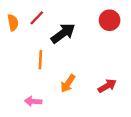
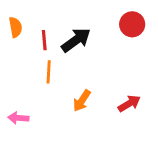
red line: (37, 18) -> (44, 40), moved, turned -49
pink arrow: (33, 101) -> (18, 118), moved

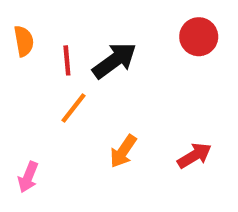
orange line: (49, 72) -> (73, 108), turned 35
pink arrow: (18, 118) -> (28, 177), turned -72

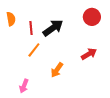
red arrow: (194, 156) -> (89, 54), moved
pink arrow: (28, 177) -> (24, 86), moved

